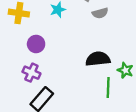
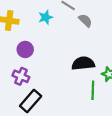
gray semicircle: (100, 13) -> (85, 20), turned -120

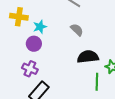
cyan star: (46, 17) -> (40, 27), moved
gray semicircle: (85, 20) -> (77, 30), moved

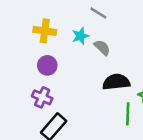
yellow cross: (19, 17) -> (45, 31), moved
cyan star: (40, 27) -> (80, 36), moved

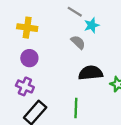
cyan star: (80, 36) -> (92, 25), moved
green line: (128, 114) -> (76, 108), moved

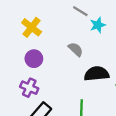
yellow cross: (27, 28) -> (32, 27), turned 30
gray semicircle: (78, 42) -> (76, 49), moved

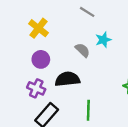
cyan star: (98, 25) -> (103, 40), moved
black semicircle: (97, 74) -> (67, 79), moved

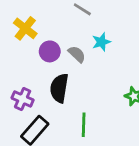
purple circle: (41, 59) -> (50, 51), moved
black semicircle: (67, 79) -> (59, 88), turned -75

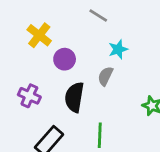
gray semicircle: (77, 54) -> (105, 76), moved, turned -108
purple cross: (23, 99) -> (29, 96), moved

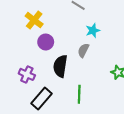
purple circle: (65, 59) -> (46, 42), moved
purple cross: (29, 96) -> (27, 74), moved

